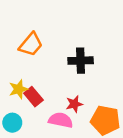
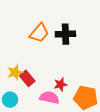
orange trapezoid: (31, 44) -> (39, 33), moved
black cross: (81, 61) -> (65, 34), moved

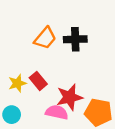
red rectangle: (27, 78) -> (38, 81), moved
red star: (60, 84) -> (69, 97), size x1.6

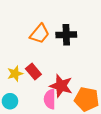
red star: (69, 97) -> (61, 86), turned 30
pink semicircle: (57, 112) -> (50, 99), turned -102

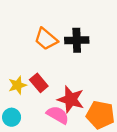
orange trapezoid: (40, 34) -> (46, 39), turned 90
pink semicircle: (50, 99) -> (58, 115), turned 120

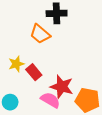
black cross: (77, 40) -> (57, 13), moved
yellow star: (17, 85) -> (16, 64), moved

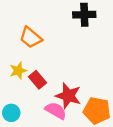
black cross: (57, 13) -> (84, 15), moved
orange trapezoid: (40, 34) -> (31, 38), moved

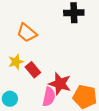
pink semicircle: (56, 111) -> (49, 97), turned 72

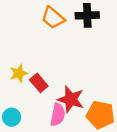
orange trapezoid: (27, 33) -> (53, 18), moved

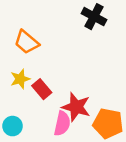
black cross: (87, 15) -> (94, 17), turned 30
orange trapezoid: (53, 18) -> (27, 42), moved

